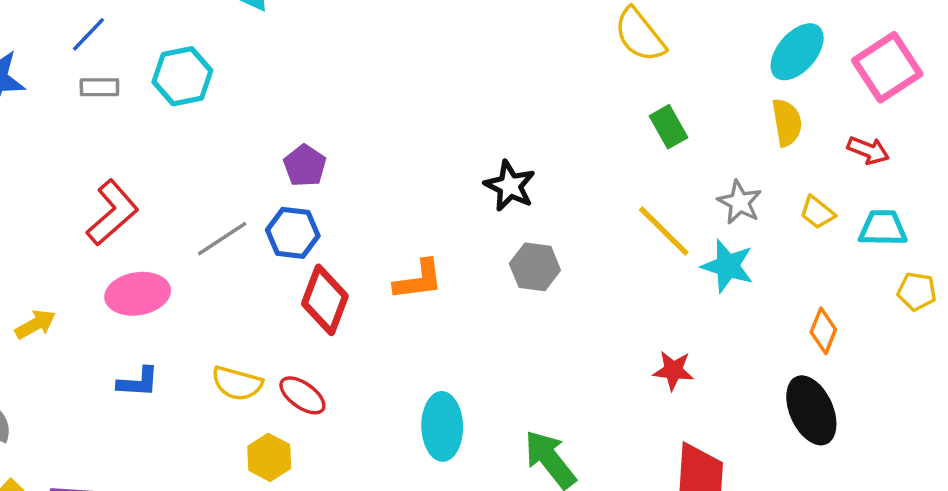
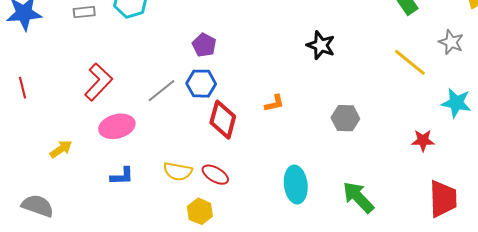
cyan star: (728, 266) -> (456, 103), moved
gray hexagon: (535, 267) -> (345, 118), moved
orange L-shape: (418, 280) -> (274, 103), size x0.7

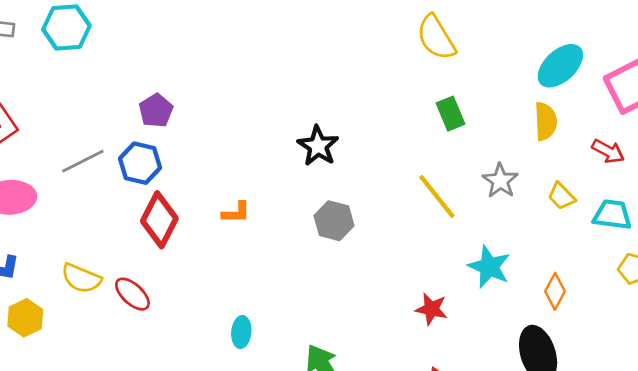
gray hexagon: (345, 118) -> (334, 221), moved
cyan ellipse: (296, 185) -> (241, 332), size x0.6
yellow hexagon: (200, 211) -> (25, 318), moved

